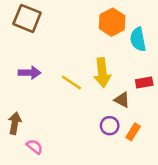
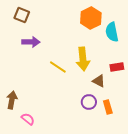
brown square: (27, 18) -> (22, 15), size x0.7
purple arrow: (30, 73) -> (31, 42), moved
orange rectangle: (133, 132) -> (108, 107), turned -48

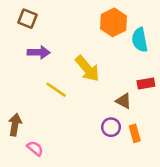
yellow arrow: (83, 59) -> (87, 69), moved, turned -35
yellow line: (58, 67) -> (56, 90), moved

